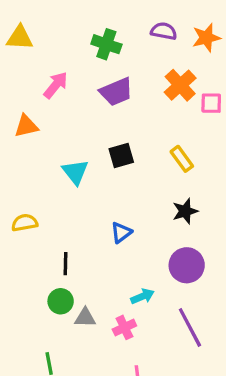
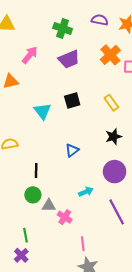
pink cross: (124, 327) -> (65, 217), moved, turned -32

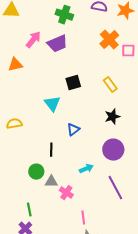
purple trapezoid: (69, 59) -> (57, 44), moved
cyan triangle: (42, 111) -> (52, 104), moved
black line: (36, 171) -> (51, 150), moved

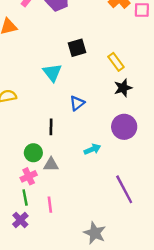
yellow rectangle: (110, 85) -> (116, 62), moved
purple line: (115, 188) -> (124, 189), moved
pink cross: (66, 193) -> (29, 176), moved, turned 32
pink line: (83, 218) -> (50, 205), moved

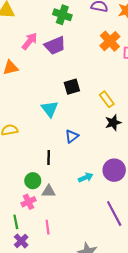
purple circle: (124, 127) -> (114, 170), moved
green line: (25, 198) -> (16, 222), moved

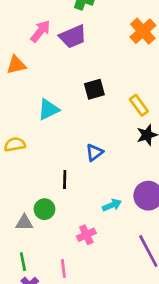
cyan triangle: (50, 109) -> (49, 109), moved, turned 42
gray triangle: (49, 191) -> (24, 223), moved
pink cross: (29, 202) -> (86, 235), moved

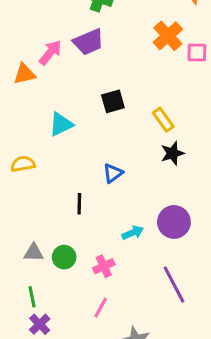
pink arrow: (40, 31) -> (50, 53), moved
green circle: (44, 209) -> (64, 257), moved
pink line: (63, 268) -> (101, 307), moved, turned 36

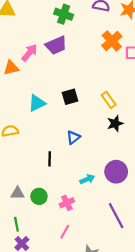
black square: (113, 101) -> (70, 97), moved

